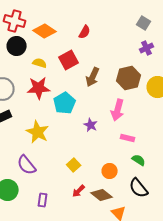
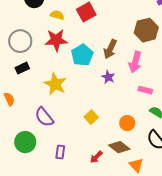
brown arrow: (93, 77) -> (110, 49), moved
red arrow: (79, 191) -> (96, 157), moved

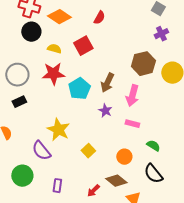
yellow star: (55, 84) -> (58, 130), moved
pink rectangle: (145, 90) -> (132, 124), moved

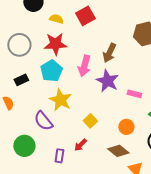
cyan pentagon: (79, 89) -> (51, 71), moved
pink arrow: (132, 96) -> (84, 66), moved
black rectangle: (19, 102) -> (21, 80), moved
purple star: (105, 111) -> (107, 81), size x1.6
red arrow: (93, 191) -> (80, 145), moved

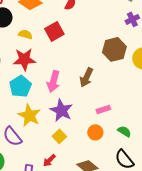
brown arrow: (109, 53) -> (86, 77), moved
purple star: (107, 81) -> (61, 110), moved
pink rectangle: (134, 94) -> (103, 109), turned -32
orange circle: (126, 127) -> (95, 132), moved

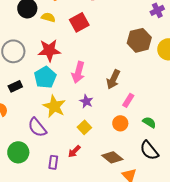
yellow semicircle: (25, 34) -> (48, 17), moved
brown arrow: (86, 77) -> (113, 79), moved
pink rectangle: (103, 109) -> (128, 100), turned -40
purple star: (61, 110) -> (86, 101), size x0.6

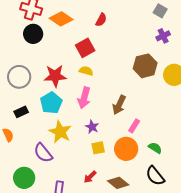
yellow semicircle: (48, 17) -> (86, 71), moved
orange circle: (120, 123) -> (126, 149), size x1.5
yellow square: (84, 127) -> (98, 148), moved, turned 32
red arrow: (74, 151) -> (90, 177), moved

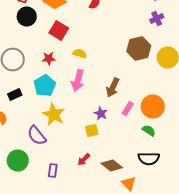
red square: (85, 48) -> (59, 30), moved, turned -30
red star: (55, 76) -> (49, 58), size x0.6
purple star: (92, 127) -> (101, 114), moved
orange circle: (126, 149) -> (153, 106), moved
black semicircle: (155, 176) -> (149, 158), turned -50

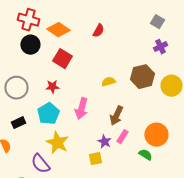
yellow semicircle: (80, 54) -> (108, 82), moved, turned -32
pink rectangle: (128, 108) -> (122, 137), moved
green semicircle: (149, 130) -> (145, 155), moved

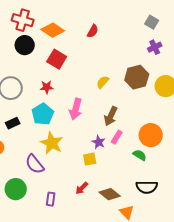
yellow semicircle: (108, 82) -> (103, 82), turned -32

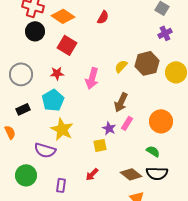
yellow semicircle: (103, 82) -> (121, 66), moved
pink arrow: (76, 109) -> (92, 78), moved
green semicircle: (140, 155) -> (153, 151), moved
purple semicircle: (35, 164) -> (45, 150), turned -35
brown diamond: (110, 194) -> (131, 174), moved

